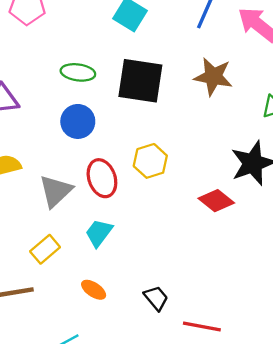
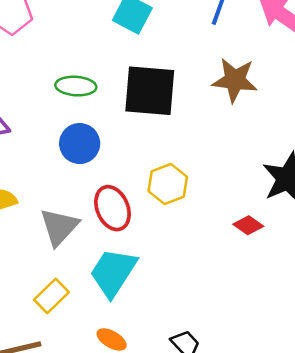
red diamond: (216, 201) -> (248, 225), size x0.7
cyan trapezoid: (99, 233) -> (113, 272), size x1.5

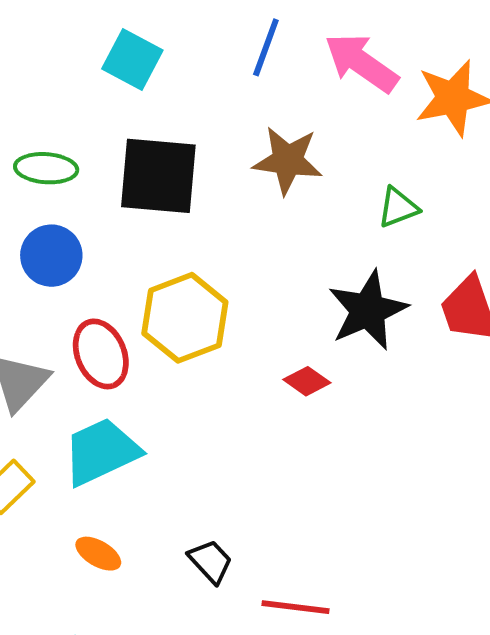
yellow hexagon: (168, 184) -> (185, 318), size x1.4
cyan trapezoid: (113, 272) -> (101, 452), turned 32

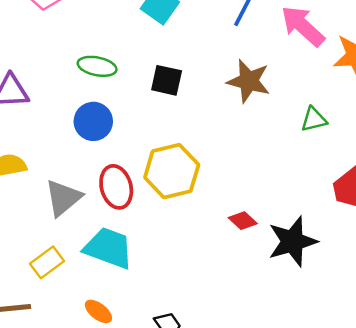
black square: (158, 176) -> (167, 80), size x0.6
black star: (368, 310) -> (293, 241), moved
cyan trapezoid: (101, 452) -> (109, 248), turned 38

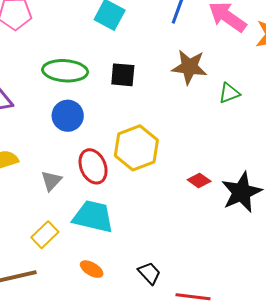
green ellipse: (97, 66) -> (65, 71), size x1.4
green triangle: (314, 119) -> (229, 93), moved
gray triangle: (63, 198) -> (51, 181), size x0.7

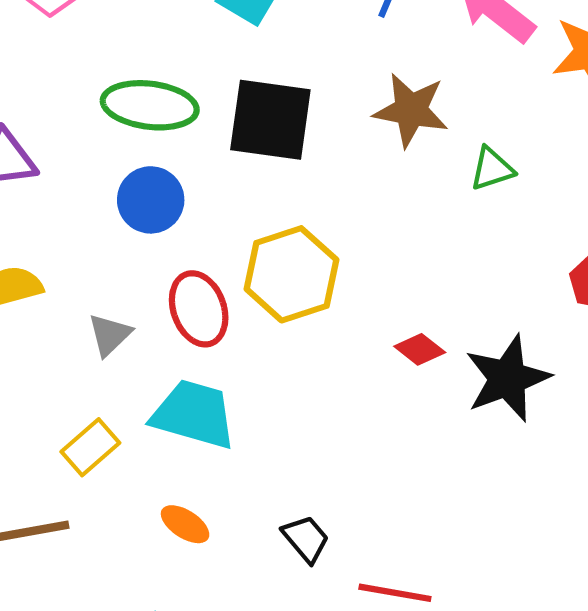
black square: (123, 75) -> (270, 120), size x1.6

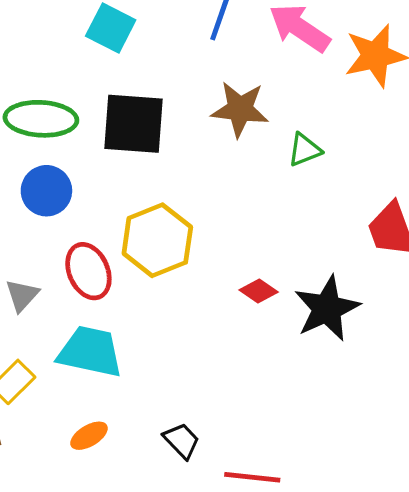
orange ellipse: (185, 524) -> (89, 436), turned -60

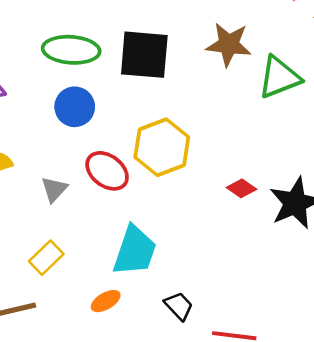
green triangle: (305, 150) -> (279, 77), size x1.6
red ellipse: (88, 271) -> (107, 171), turned -30
cyan trapezoid: (90, 352) -> (135, 251), moved, turned 96

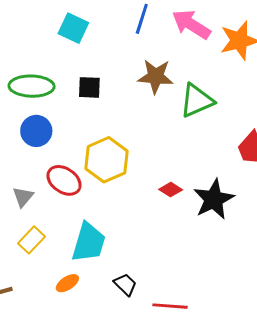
black square: (144, 55) -> (89, 87), size x0.6
yellow rectangle: (46, 258) -> (32, 240), moved

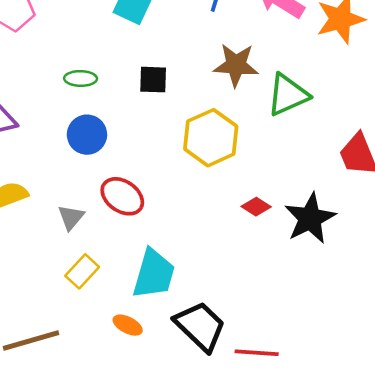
green ellipse: (32, 86) -> (81, 78), size x0.6
yellow hexagon: (106, 160) -> (211, 138), moved
orange ellipse: (67, 283) -> (128, 325), turned 60
black trapezoid: (125, 285) -> (200, 326), size x1.8

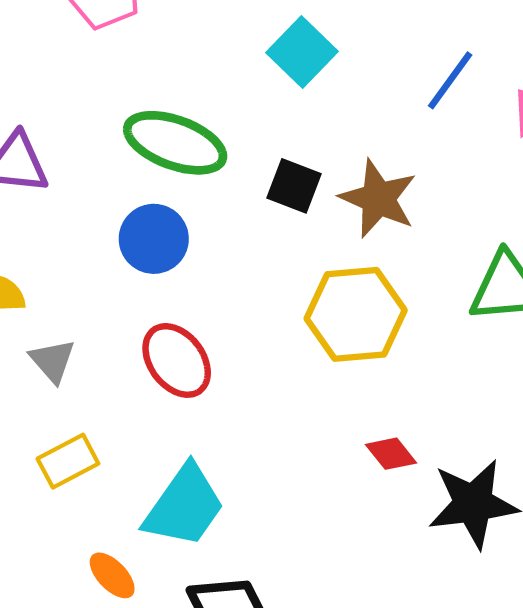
brown star: (236, 65) -> (378, 199), moved
green ellipse: (81, 78) -> (175, 143), size x1.8
gray triangle: (71, 217) -> (52, 361), moved, turned -40

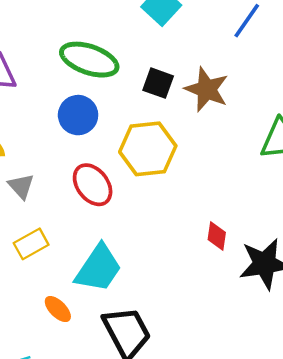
yellow hexagon: (356, 314) -> (148, 149), moved
red diamond: (391, 454) -> (217, 236), turned 48

